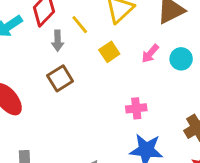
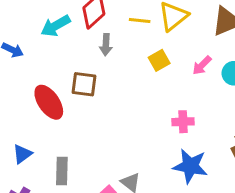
yellow line: (80, 25) -> (140, 20), moved, turned -48
brown square: (60, 78) -> (84, 84), moved, turned 35

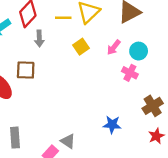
pink cross: (183, 122) -> (130, 73), moved, turned 35
blue star: (190, 166) -> (112, 125), size x0.7

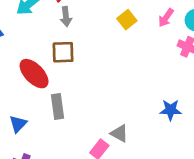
gray arrow: (39, 39) -> (66, 17), moved
gray rectangle: (15, 138) -> (57, 106), moved

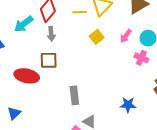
red ellipse: (34, 74) -> (27, 76), turned -35
gray rectangle: (57, 106) -> (74, 95), moved

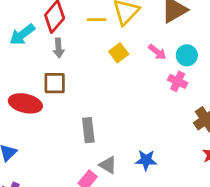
pink arrow: (126, 36) -> (157, 52), turned -88
blue star: (128, 105) -> (146, 160), moved

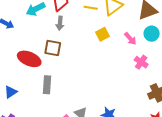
cyan circle: (187, 55) -> (152, 34), moved
gray rectangle: (88, 130) -> (47, 85), moved

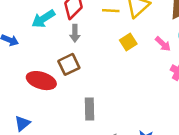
brown square: (53, 48) -> (69, 64), turned -30
gray rectangle: (47, 85) -> (90, 109), moved

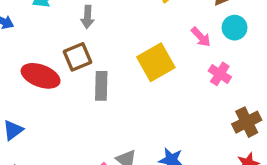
yellow square: (128, 42) -> (156, 62), moved, size x1.6
gray rectangle: (90, 109) -> (101, 86), moved

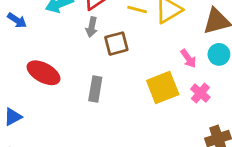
brown square: (78, 57) -> (116, 44), moved
yellow square: (156, 62) -> (163, 88), moved

